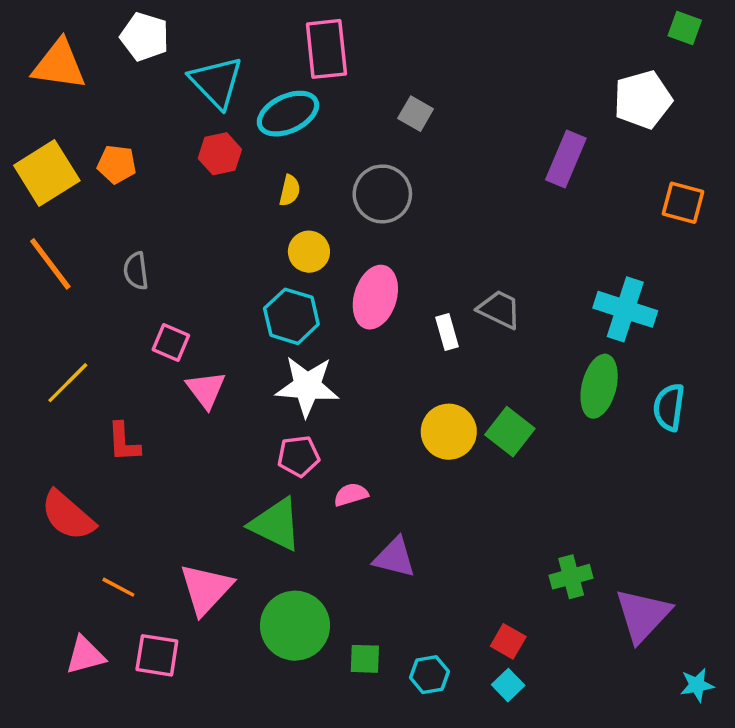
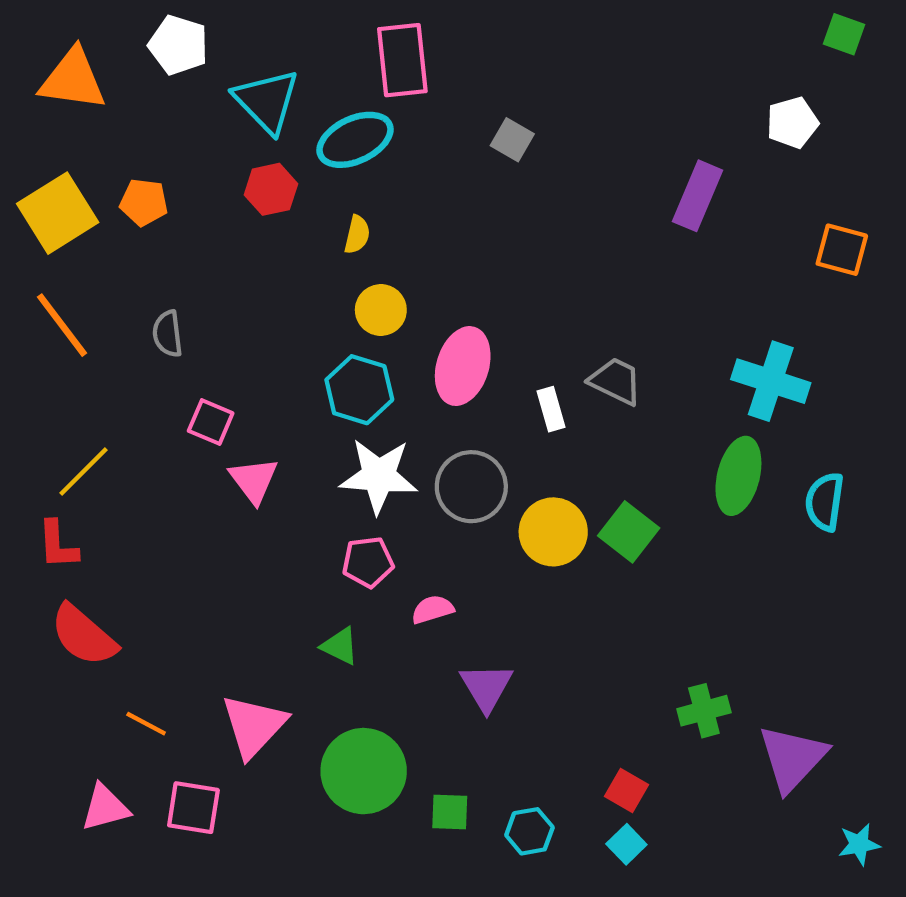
white pentagon: (643, 100) -> (792, 123), size x0.7
gray circle: (382, 194) -> (471, 487), moved
red L-shape: (124, 442) -> (58, 545), moved
green triangle: (276, 524) -> (340, 646), size x0.6
purple triangle: (395, 557) -> (486, 687), turned 45

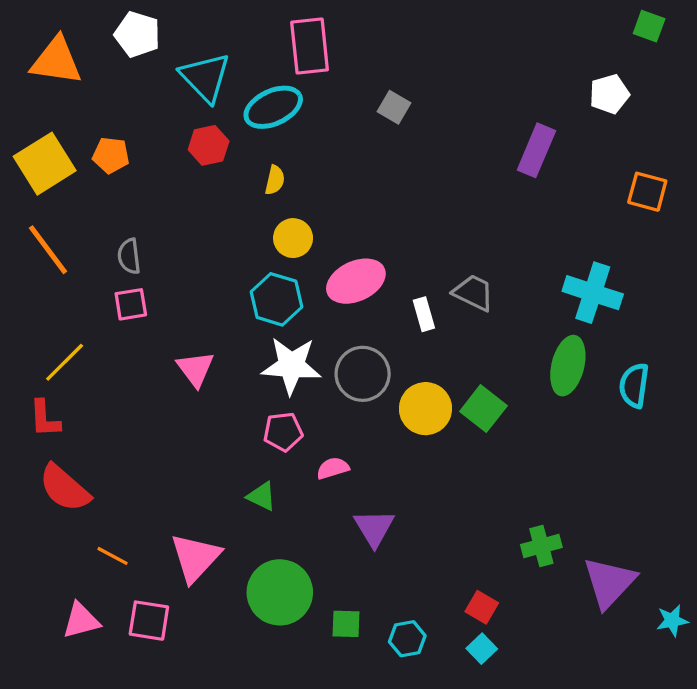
pink ellipse: (463, 366) -> (356, 281), turned 48
pink square: (211, 422) -> (131, 304), moved, turned -32
cyan star: (859, 844) -> (672, 621), moved

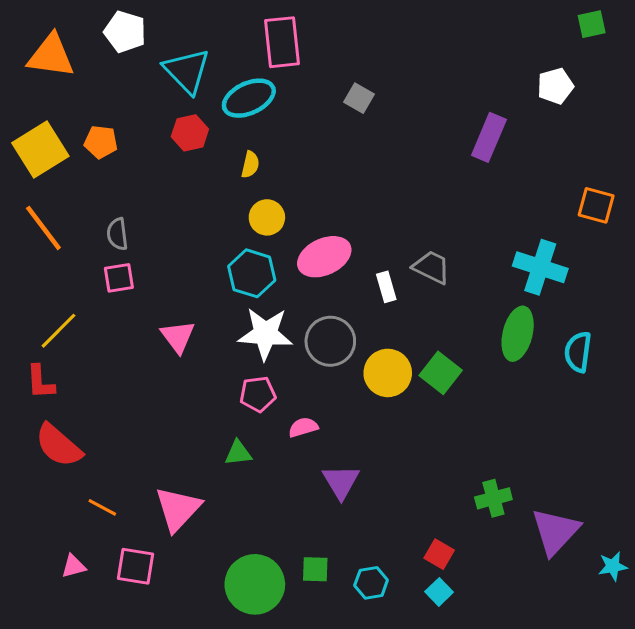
green square: (649, 26) -> (592, 24), turned -32
orange square: (647, 192) -> (596, 205), moved
green triangle: (262, 496) -> (238, 453), turned -32
green circle: (280, 592) -> (255, 584), moved
pink triangle: (81, 621) -> (74, 566), size x0.7

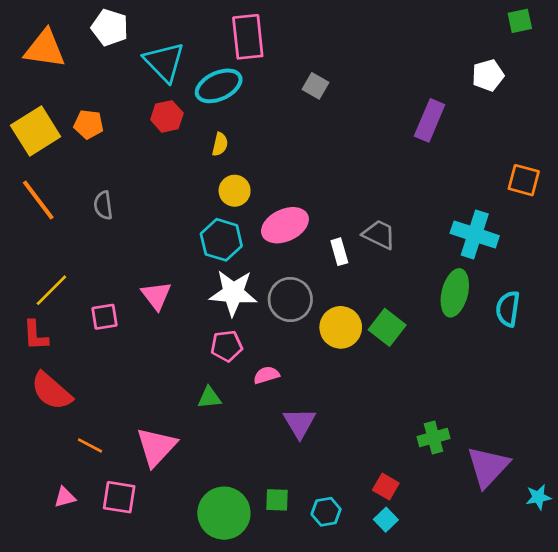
pink square: (119, 278) -> (105, 317), moved

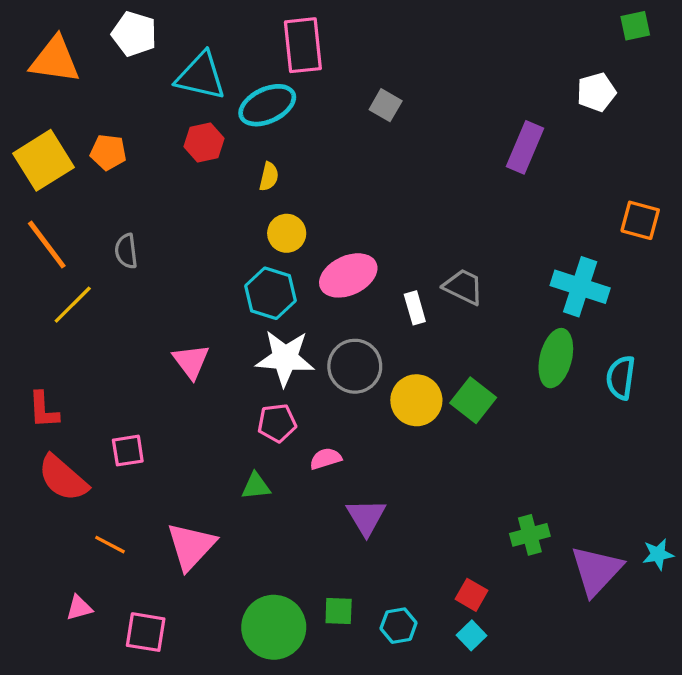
cyan triangle: (164, 62) -> (201, 76), turned -33
yellow line: (51, 290) -> (73, 305), moved
pink square: (105, 317) -> (128, 451), moved
pink square: (119, 497) -> (146, 632), moved
cyan star: (538, 497) -> (658, 554), moved

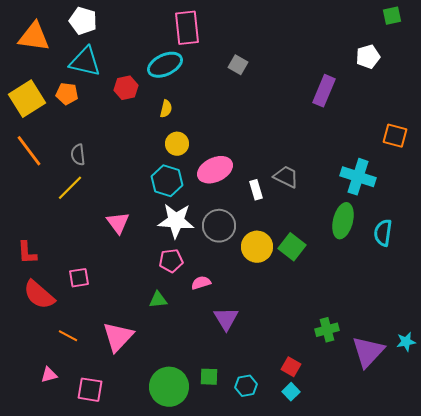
cyan triangle: (201, 76) -> (85, 62), moved
yellow line: (73, 305) -> (70, 188), moved

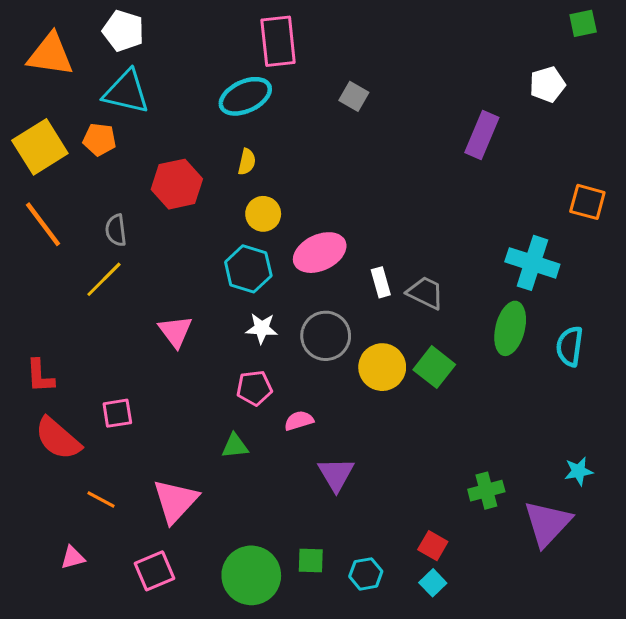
red hexagon: (126, 88) -> (177, 184), moved, size x1.4
gray trapezoid: (286, 177) -> (425, 293), moved
white star: (176, 221) -> (262, 328), size x0.6
cyan star: (406, 342) -> (579, 471), moved
pink square: (90, 390) -> (155, 571), moved, turned -32

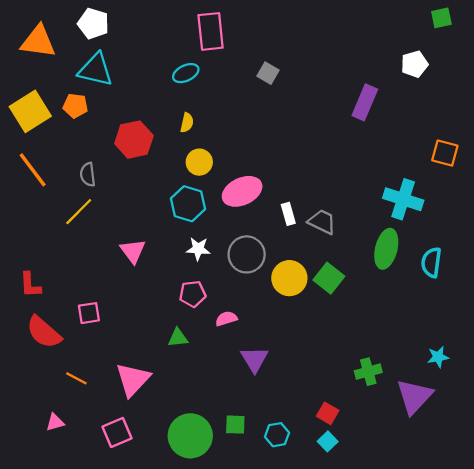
cyan ellipse: (245, 96) -> (186, 73), size x0.7

